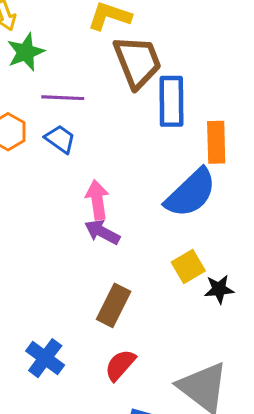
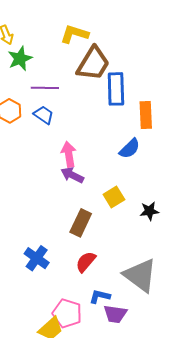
brown trapezoid: (137, 62) -> (93, 64), turned 54
blue semicircle: (191, 193) -> (130, 149), size x0.6
yellow square: (188, 266) -> (114, 197), moved

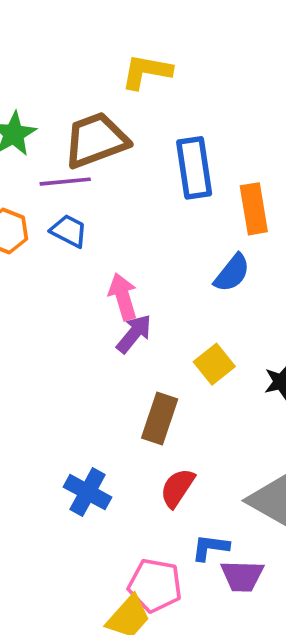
yellow L-shape: (74, 34) -> (147, 72), moved
brown trapezoid: (93, 64) -> (96, 140), moved, turned -135
purple arrow: (72, 175) -> (134, 334), turned 110

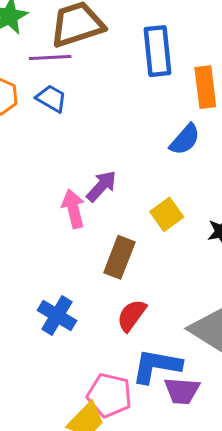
pink arrow: (123, 297) -> (73, 209), moved
blue L-shape: (210, 548) -> (157, 366), size x1.6

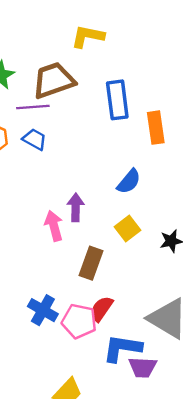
blue semicircle: (185, 139) -> (129, 181), moved
purple arrow: (101, 186) -> (76, 207), turned -40
pink pentagon: (109, 395) -> (79, 321), moved

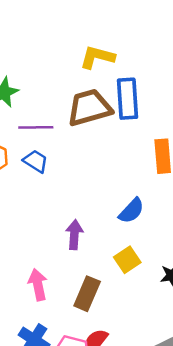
brown trapezoid: (54, 80) -> (89, 108), moved
blue rectangle: (117, 100) -> (128, 99), moved
pink arrow: (54, 226) -> (38, 285), moved

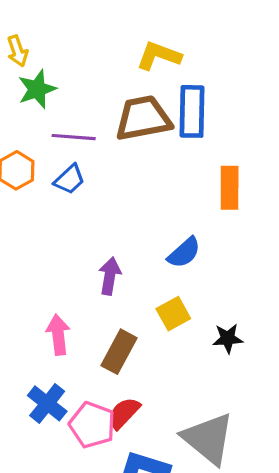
blue trapezoid: (36, 161) -> (70, 179), turned 100

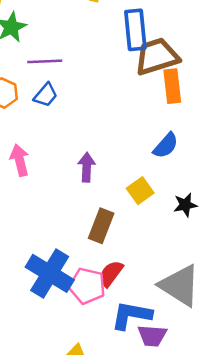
brown trapezoid: (143, 118) -> (157, 56), moved
blue semicircle: (184, 253) -> (166, 146), moved
pink arrow: (58, 335) -> (20, 160), moved
blue cross: (47, 403) -> (50, 273), size x1.5

